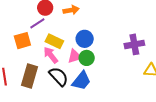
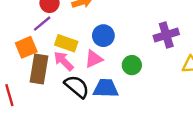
green circle: (87, 58) -> (132, 65), moved
brown rectangle: (30, 76) -> (39, 69), moved
blue trapezoid: (81, 81) -> (106, 88), turned -120

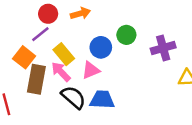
yellow rectangle: (66, 43) -> (64, 54), turned 30
orange square: (26, 47) -> (24, 57), turned -30
green circle: (132, 65) -> (126, 35), moved

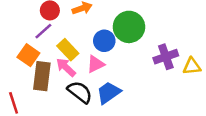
green circle: (126, 35) -> (129, 27), size x1.6
purple cross: (163, 48) -> (166, 57), moved
blue trapezoid: (102, 100) -> (109, 93), turned -35

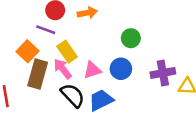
green circle: (129, 27) -> (131, 38), size x0.6
purple line: (43, 31) -> (46, 30), turned 54
blue circle: (104, 41) -> (121, 69), moved

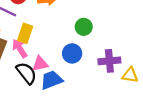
yellow rectangle: (67, 52) -> (25, 33), turned 48
pink triangle: (92, 70) -> (40, 64), moved

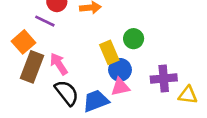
yellow rectangle: (25, 33) -> (109, 52), moved, turned -42
pink triangle: (40, 64) -> (120, 87), moved

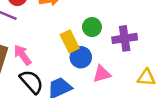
purple cross: (164, 79) -> (125, 38), moved
pink triangle: (120, 87) -> (102, 74), moved

